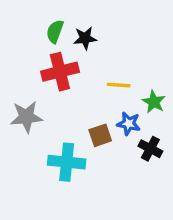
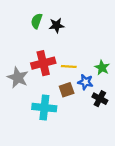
red cross: (60, 72) -> (43, 63), moved
yellow line: (119, 85) -> (69, 66), moved
gray star: (26, 117) -> (18, 78), turned 30

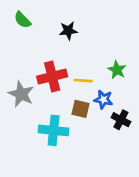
green semicircle: (37, 21) -> (22, 20), moved, turned -64
green star: (102, 68) -> (117, 70), moved
brown square: (67, 90) -> (80, 109), turned 32

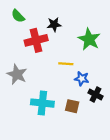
green star: (117, 70) -> (89, 39), moved, size x1.5
red cross: (52, 77) -> (36, 40), moved
brown square: (80, 109) -> (72, 106), moved

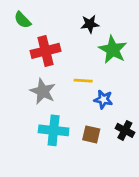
black star: (54, 24) -> (90, 24), moved
gray star: (17, 74) -> (43, 91), moved
black cross: (96, 95) -> (125, 130), moved

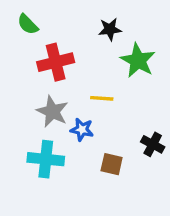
blue star: (103, 99) -> (82, 130), moved
cyan cross: (54, 130) -> (46, 159), moved
black cross: (125, 130) -> (153, 144), moved

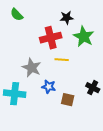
red cross: (56, 62) -> (51, 38), moved
blue star: (82, 130) -> (49, 87), moved
cyan cross: (46, 159) -> (15, 94), moved

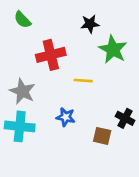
red cross: (51, 38) -> (51, 55), moved
gray star: (32, 68) -> (22, 91), moved
brown square: (68, 100) -> (102, 136), moved

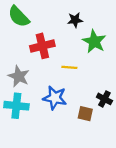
green semicircle: (22, 20) -> (19, 17), size x1.5
blue star: (66, 117) -> (55, 98), size x1.5

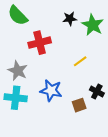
green star: (94, 41) -> (93, 25), moved
yellow line: (69, 67) -> (80, 61), moved, turned -40
brown square: (85, 114) -> (79, 105), turned -32

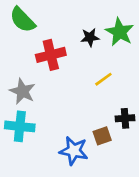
black star: (70, 19) -> (90, 37), moved
blue star: (51, 90) -> (74, 151), moved
black cross: (97, 92) -> (125, 118), turned -32

